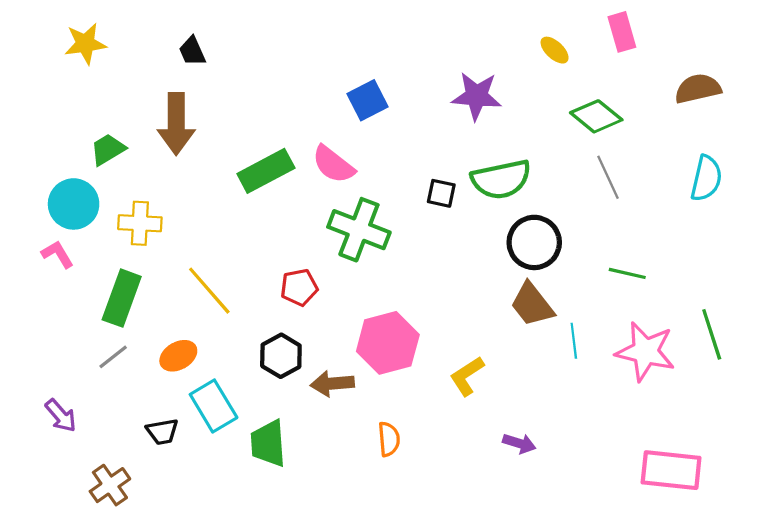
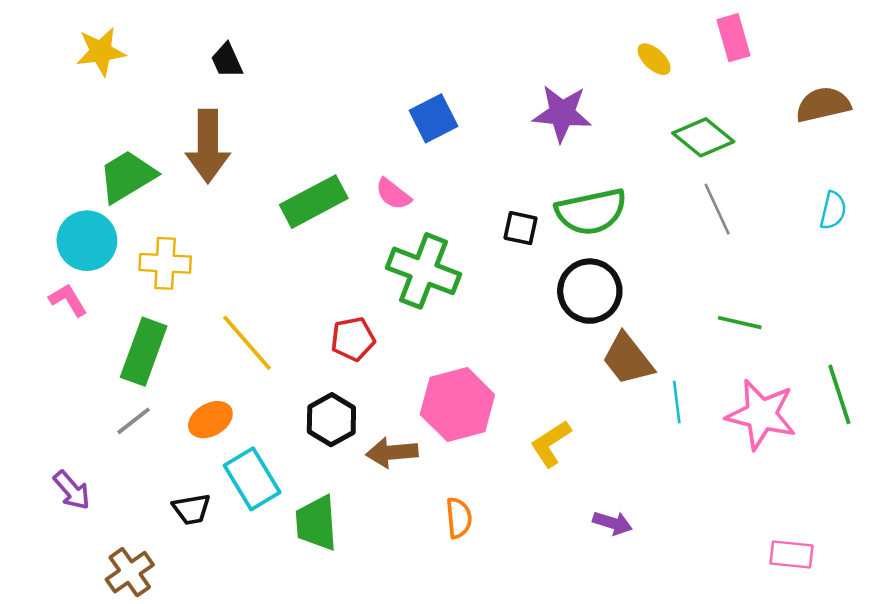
green trapezoid: (108, 149) -> (127, 176), size x1.4
pink semicircle: (333, 164) -> (393, 194), size x0.7
cyan semicircle: (706, 178) -> (833, 210), size x0.7
black circle: (534, 242) -> (590, 291), moved
pink rectangle: (671, 470) -> (791, 554), size x0.6

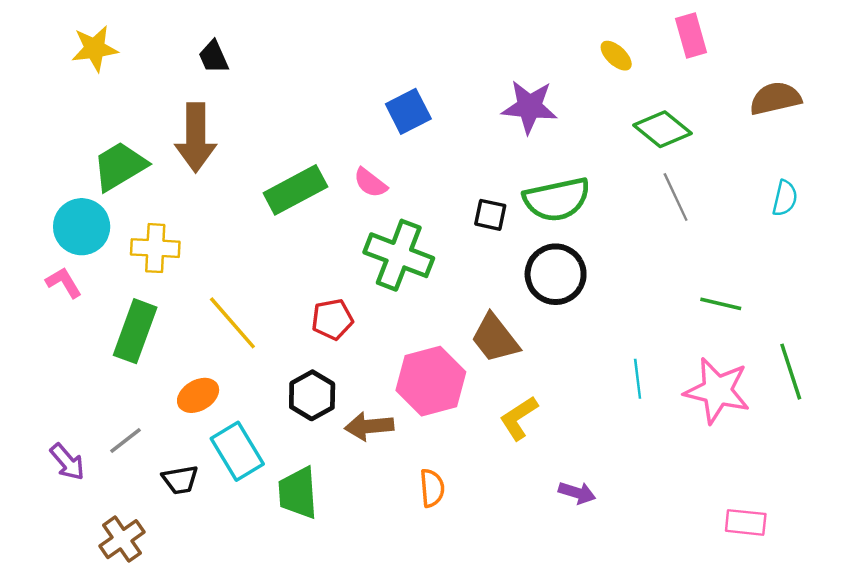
green line: (740, 323) -> (721, 304), moved
brown trapezoid: (628, 359) -> (495, 338), moved
gray line: (134, 421) -> (126, 441), moved

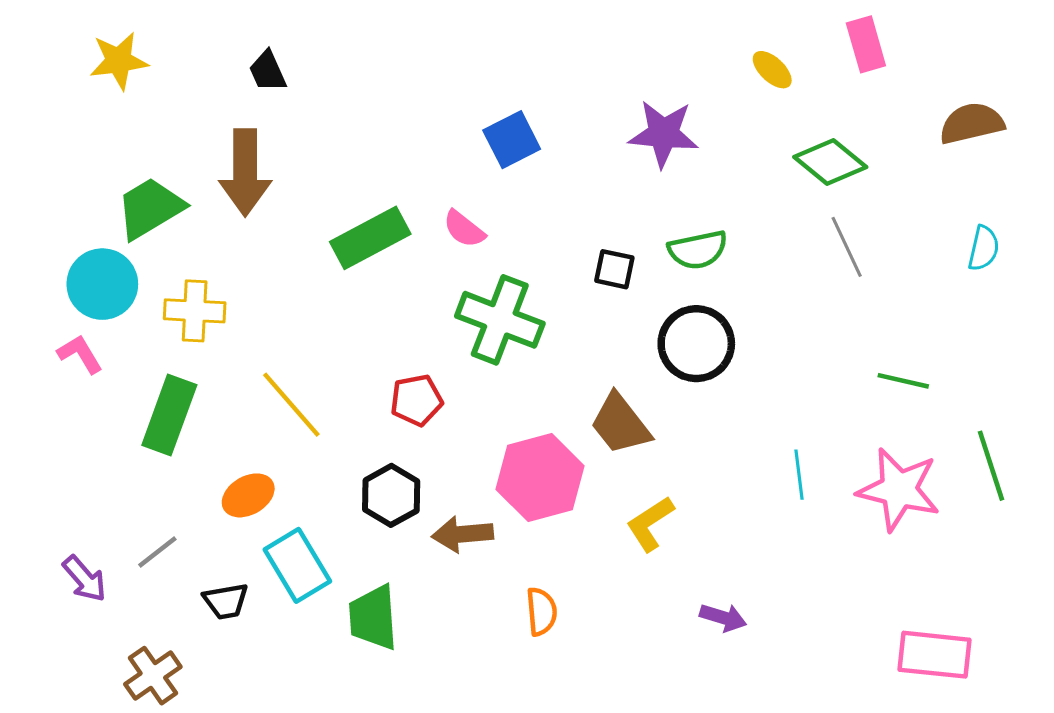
green semicircle: (557, 199) -> (698, 250), size x0.7
pink rectangle: (746, 522) -> (934, 655), size x1.4

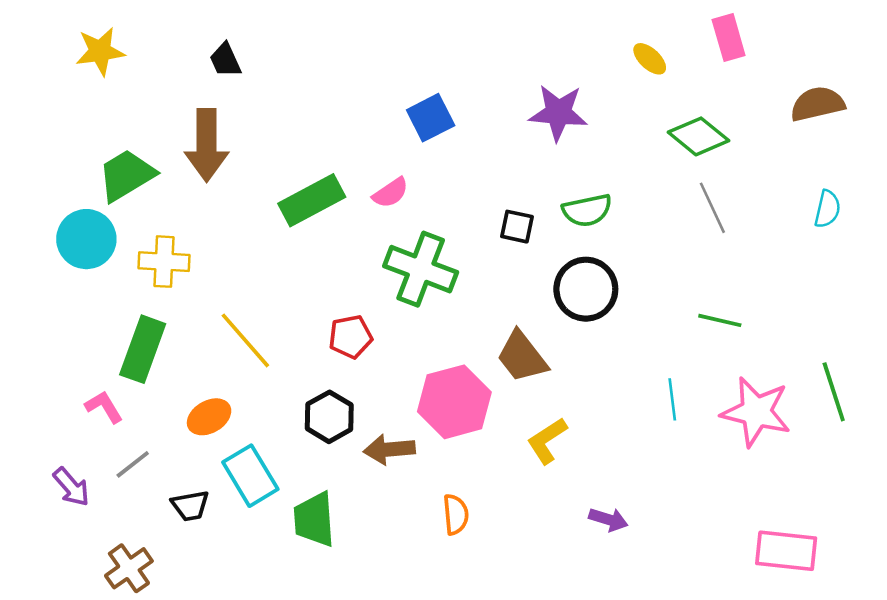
pink semicircle: (464, 229) -> (391, 193), turned -72
pink L-shape: (80, 354) -> (104, 407), moved
green line: (903, 381) -> (720, 320), moved

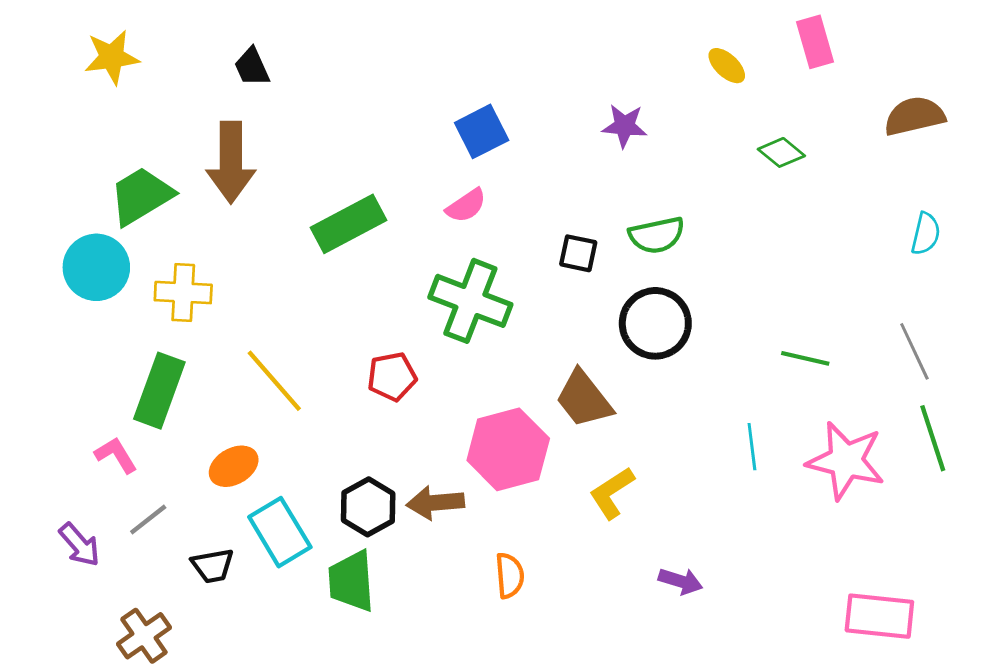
purple star: (558, 113) -> (624, 126), size x0.7
green diamond: (699, 136) -> (781, 152), size x0.7
pink semicircle: (391, 193) -> (466, 206), moved
gray line: (712, 208) -> (914, 351), moved
black hexagon: (329, 417) -> (368, 507), moved

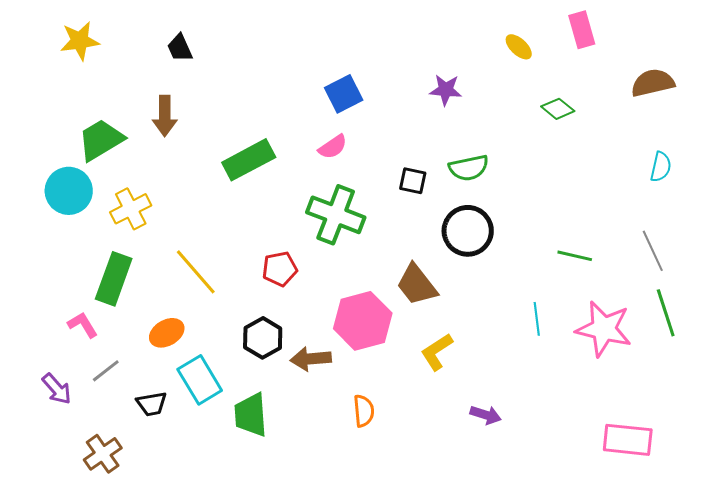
brown arrow: (231, 162) -> (165, 116), size x0.7
yellow cross: (183, 293) -> (131, 209), turned -30
black hexagon: (368, 507) -> (263, 338), moved

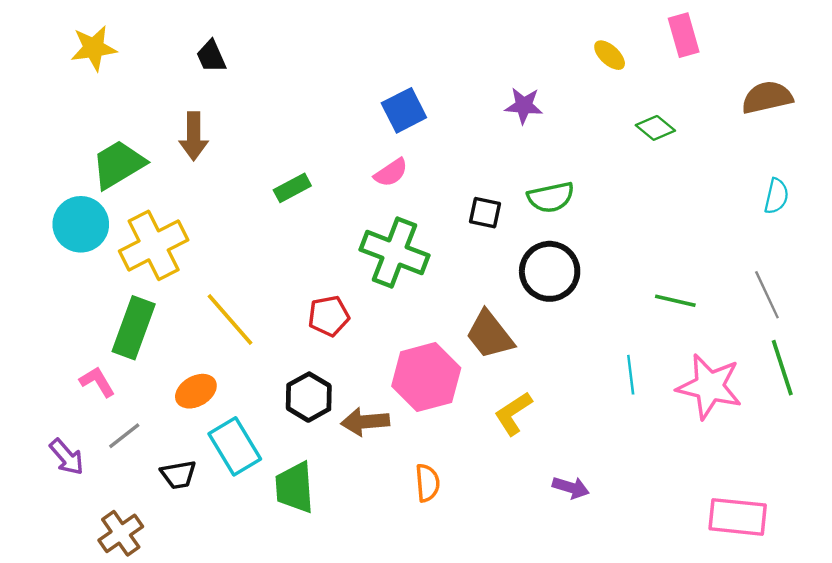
green rectangle: (249, 160) -> (292, 188), size x0.6
yellow cross: (131, 209) -> (154, 245), size x1.4

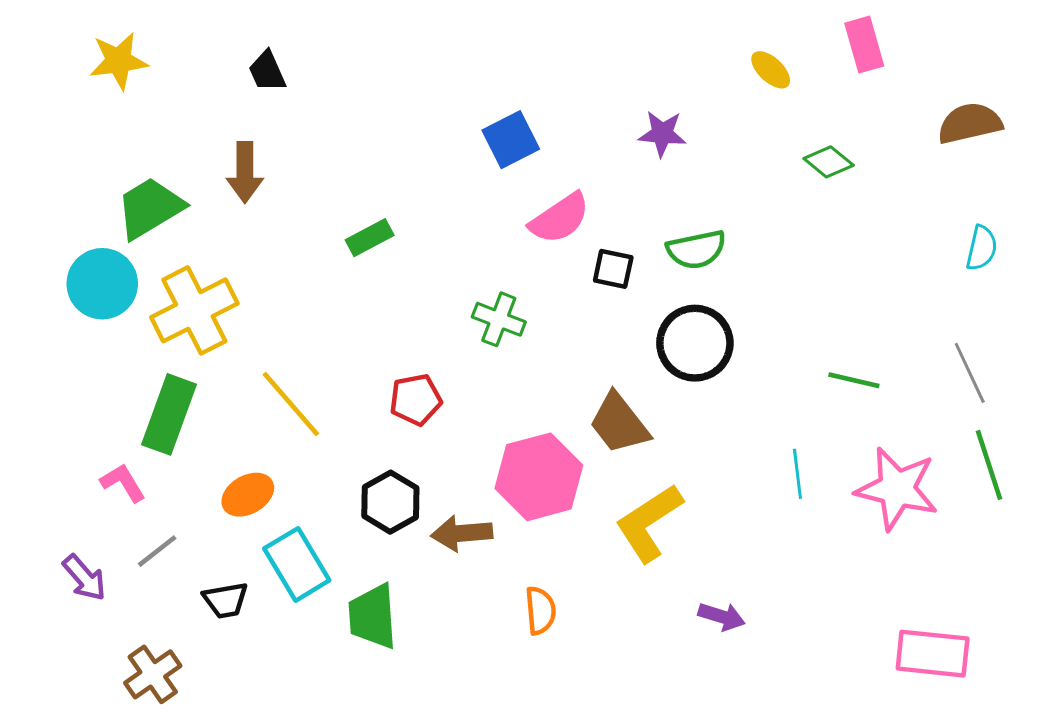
pink semicircle: (391, 173) -> (560, 218), moved, size x1.4
green cross: (395, 253) -> (499, 319), size x0.6
yellow L-shape: (513, 413) -> (649, 523), size x1.4

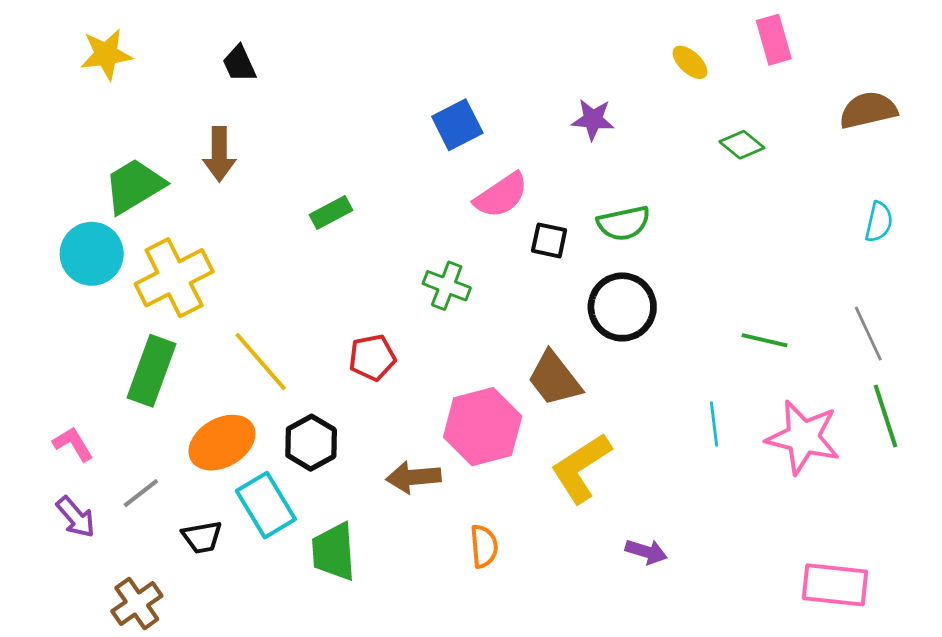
pink L-shape: (123, 483) -> (73, 444), moved
orange ellipse: (248, 495) -> (222, 443), size x1.4
black hexagon: (390, 502) -> (311, 443), moved

